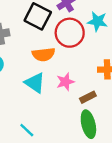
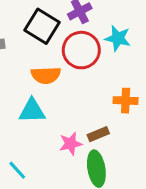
pink star: (65, 82) -> (71, 144), moved
cyan triangle: (35, 83) -> (32, 111), turned -40

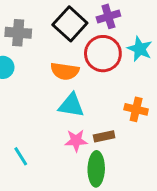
cyan triangle: (32, 111) -> (71, 105), moved

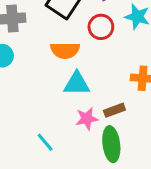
red circle: (103, 54) -> (101, 27), size x0.7
cyan line: (21, 156) -> (45, 142), moved

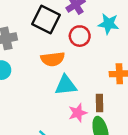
brown rectangle: (114, 110) -> (100, 103), turned -63

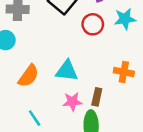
cyan star: (109, 24) -> (125, 19), turned -30
orange semicircle: (53, 59) -> (28, 76), moved, turned -60

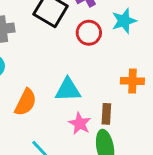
pink star: (72, 102) -> (80, 124), turned -30

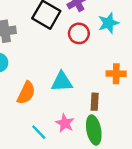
pink star: (80, 124) -> (65, 123), moved

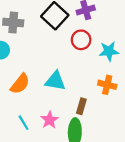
cyan star: (108, 23) -> (109, 51), moved

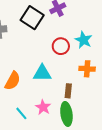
red circle: (81, 40) -> (61, 46), moved
cyan star: (109, 51) -> (84, 40), turned -30

